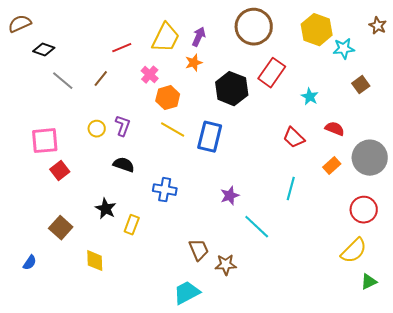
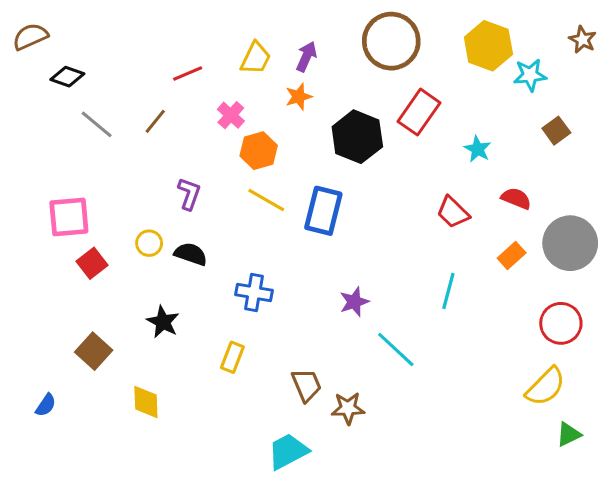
yellow trapezoid: (166, 38) -> (256, 58), size x0.7
yellow circle: (97, 129) -> (149, 243), moved
yellow rectangle: (132, 225) -> (232, 357), moved

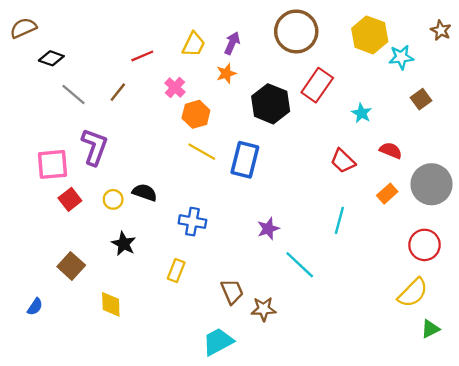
purple L-shape: (189, 194) -> (94, 147), moved, size x1.5
yellow circle: (149, 243) -> (113, 199), moved

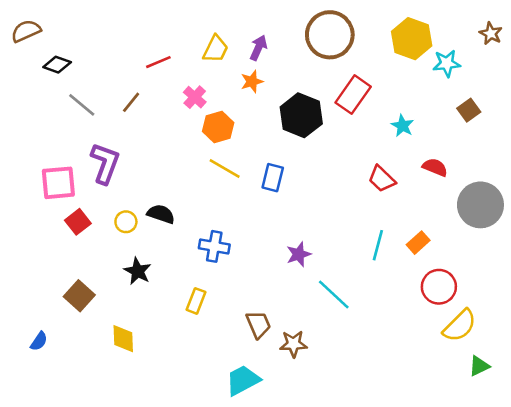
blue rectangle: (245, 160) -> (273, 178), size x0.7
orange rectangle: (387, 194) -> (418, 243), moved
red circle: (425, 245) -> (439, 287), moved

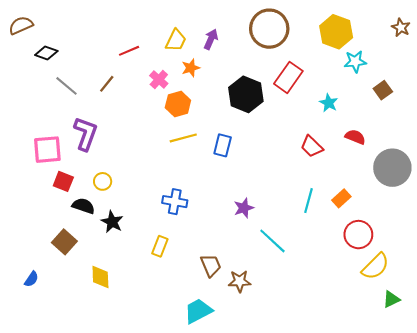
cyan star: (447, 63) -> (355, 61), moved
orange star: (252, 82) -> (191, 68), moved
yellow line: (225, 169) -> (183, 138), turned -45
black semicircle: (161, 214) -> (83, 206), moved
red square: (78, 222) -> (63, 181), turned -30

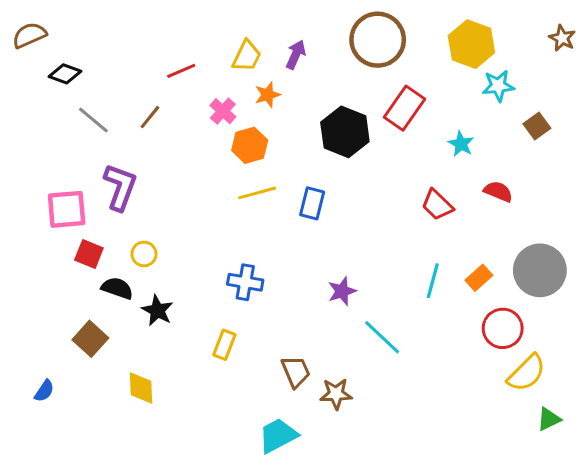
gray circle: (392, 168) -> (540, 270), moved

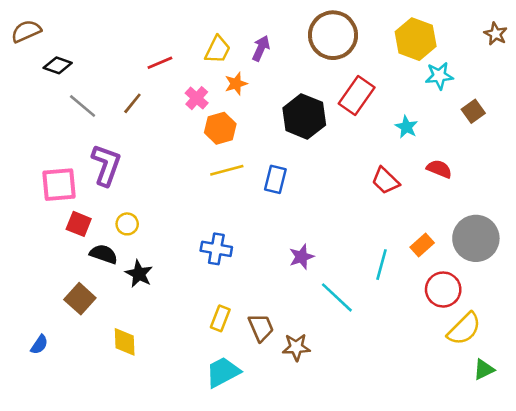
cyan line: (433, 281) -> (382, 265), moved
yellow rectangle: (224, 345) -> (220, 318), moved
cyan trapezoid: (278, 436) -> (223, 372), moved

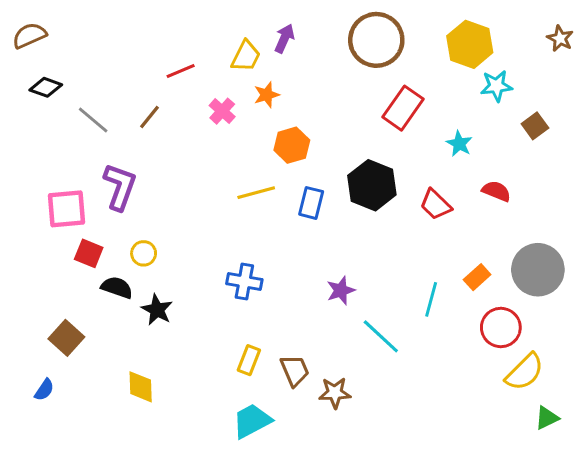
purple arrow: (261, 48) -> (284, 38), moved
black diamond: (58, 65) -> (46, 87), moved
black hexagon: (304, 116) -> (372, 185), moved
orange hexagon: (220, 128) -> (292, 145), moved
brown square: (80, 299) -> (66, 338), moved

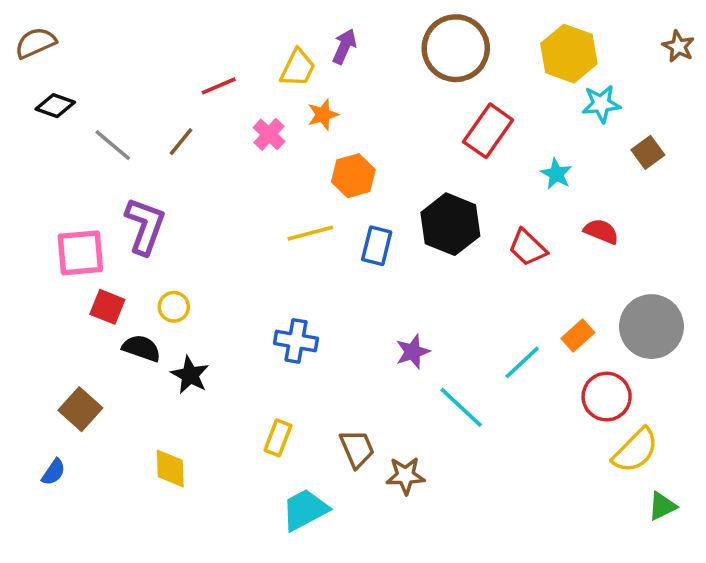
cyan line: (431, 299) -> (522, 362), turned 32
yellow rectangle: (249, 360) -> (278, 438), moved

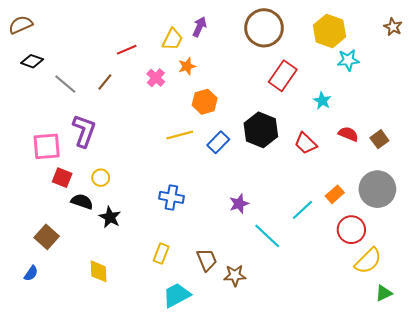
brown square: (648, 152) -> (379, 139), moved
blue rectangle: (377, 246) -> (218, 142), turned 30

